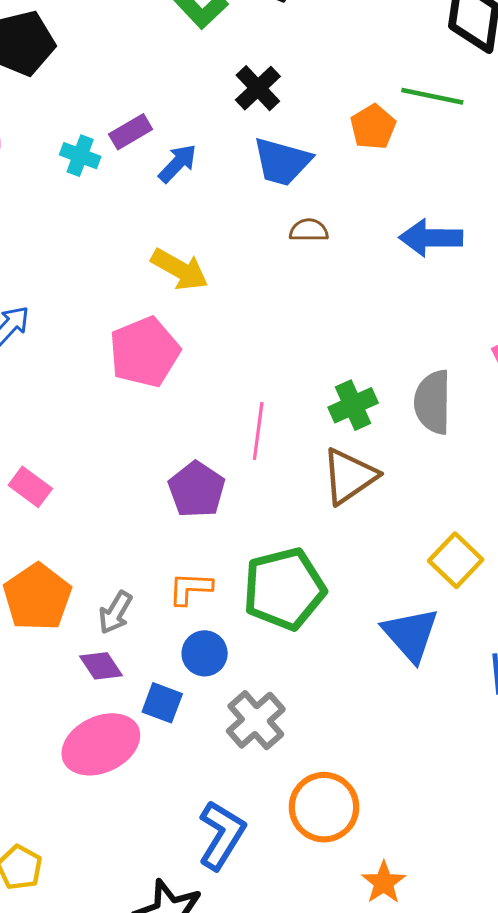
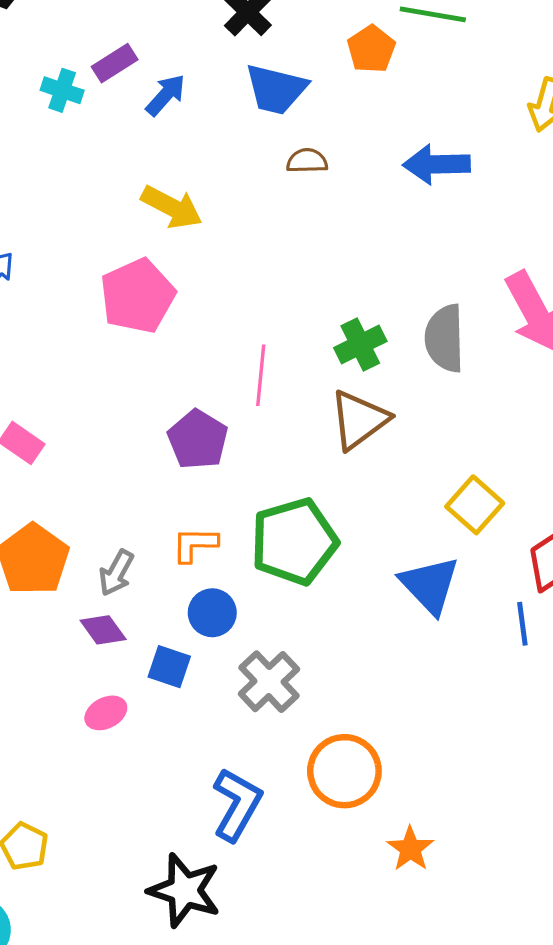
pink ellipse: (101, 744) -> (106, 713), size x0.5

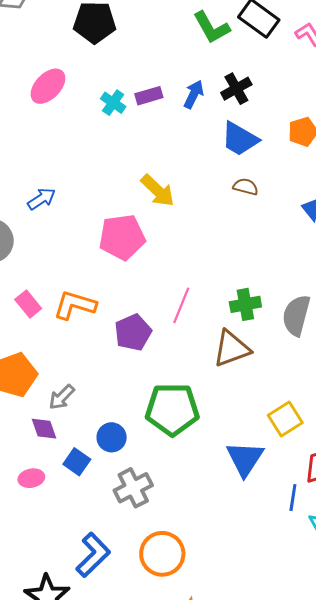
blue arrow: (166, 95) -> (194, 94), moved, turned -32
orange L-shape: (195, 544) -> (75, 305), moved, size x1.4

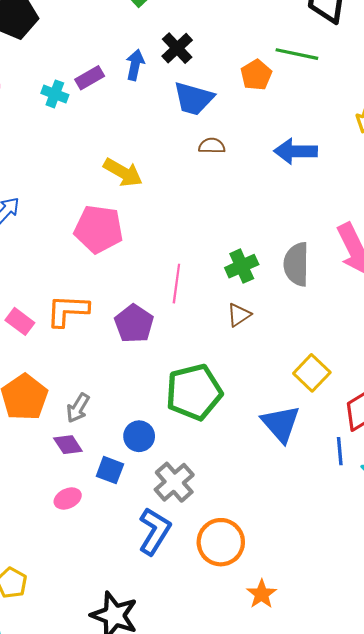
pink pentagon: (122, 237) -> (99, 229), turned 30
brown triangle: (232, 349) -> (239, 315), size x0.6
blue L-shape: (93, 555) -> (155, 531), moved

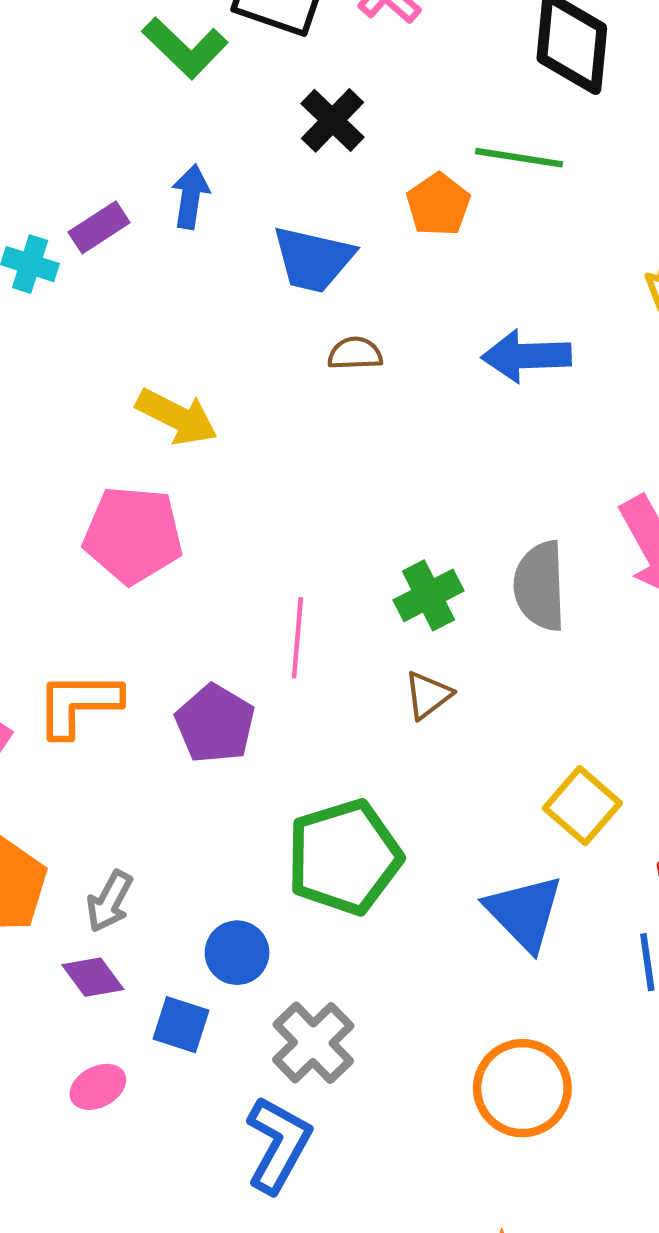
black cross: (177, 48) -> (333, 120), moved
orange circle: (221, 542) -> (522, 1088), moved

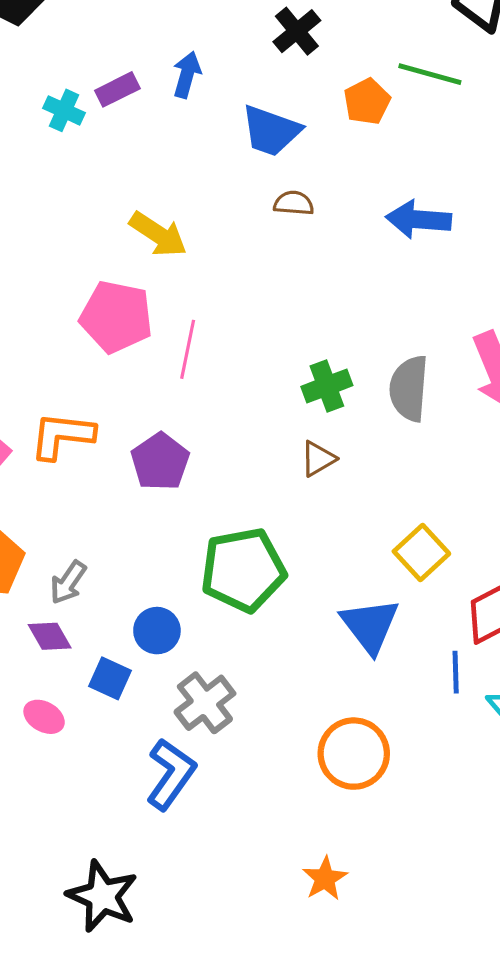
pink line: (297, 638) -> (188, 349), moved
pink ellipse: (98, 1087) -> (44, 717), turned 51

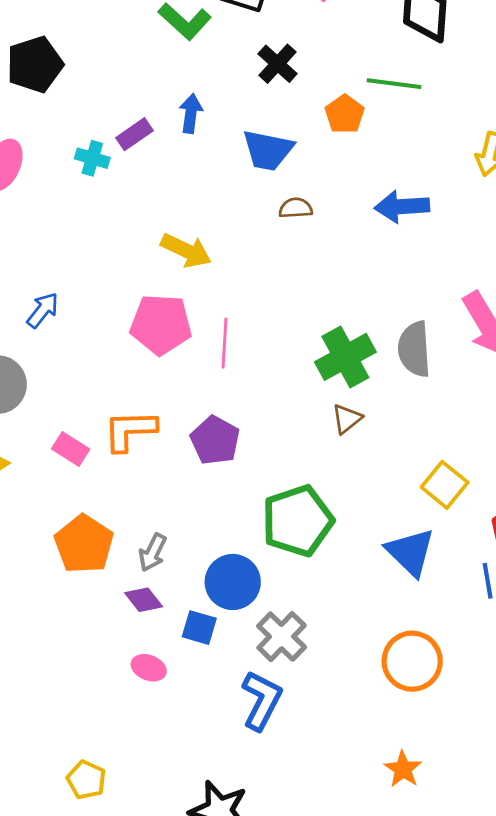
green cross: (327, 386) -> (345, 357), size x1.4
blue circle: (157, 631) -> (233, 582), size x1.4

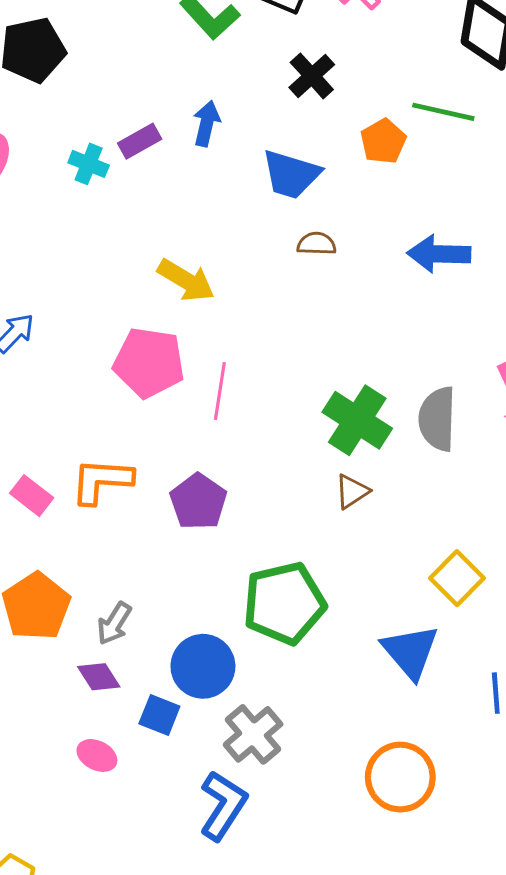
green cross: (345, 357) -> (357, 420), turned -34

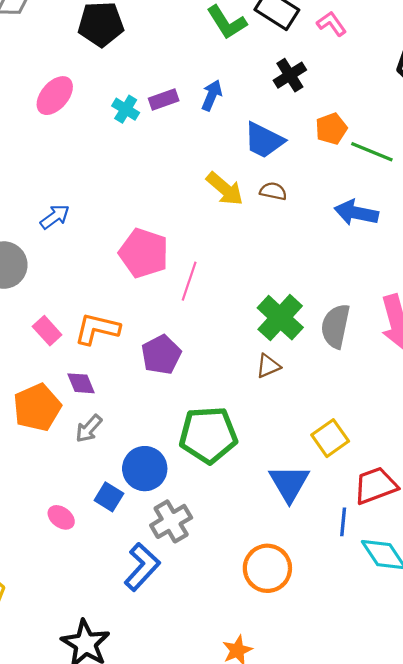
green line: (443, 112) -> (372, 152), moved
yellow arrow: (186, 280) -> (225, 189), moved
purple diamond: (99, 677) -> (81, 383), moved

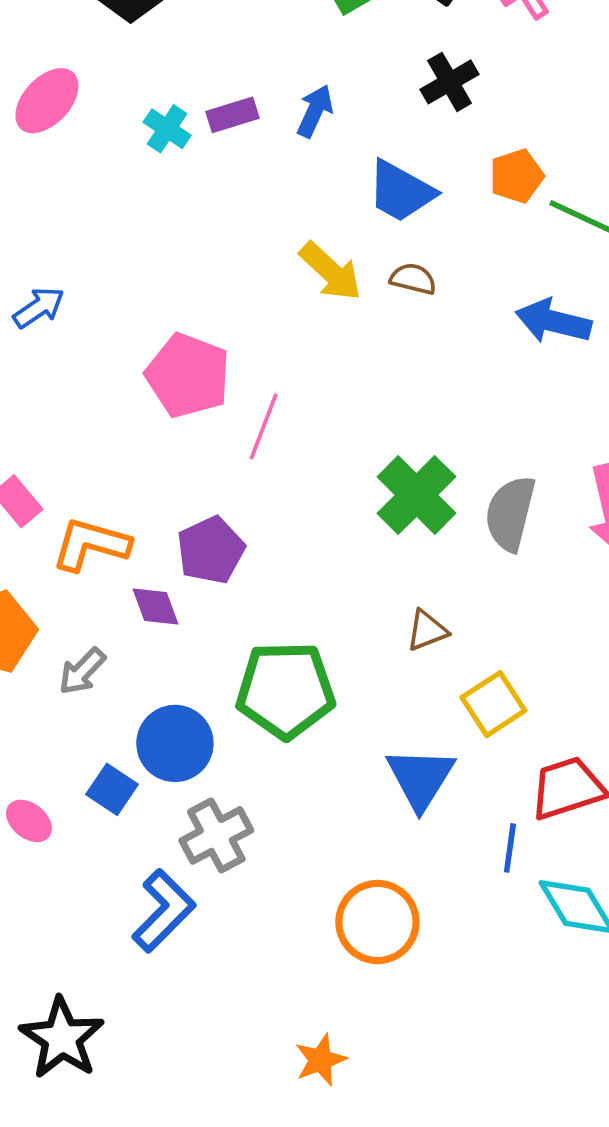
orange L-shape: (97, 329) -> (91, 544), moved
brown triangle: (268, 366) -> (427, 630), moved
purple diamond: (81, 383) -> (155, 607), moved

